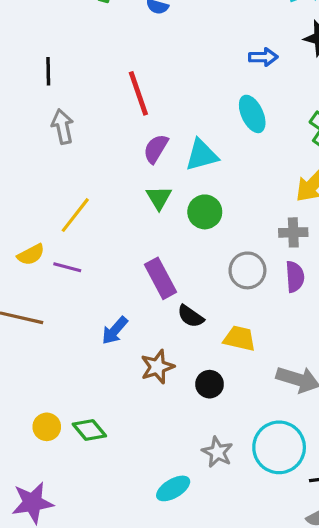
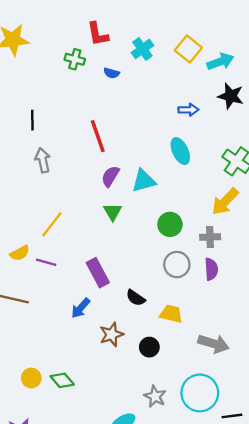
green circle: (205, 212) -> (170, 224), moved
purple rectangle: (161, 278) -> (98, 273), moved

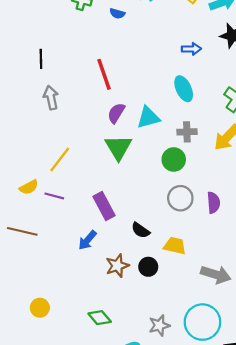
green triangle: (113, 212) -> (118, 147), size x1.5
gray cross: (210, 237) -> (187, 132), moved
black circle: (149, 347) -> (148, 267), moved
green diamond: (62, 380) -> (100, 318), moved
gray star: (155, 396) -> (159, 325), turned 30

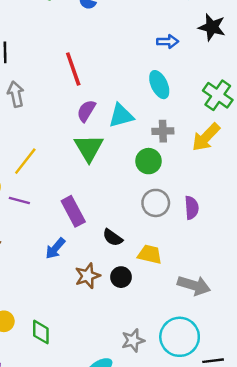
green diamond: (100, 318) -> (41, 332), moved, turned 40

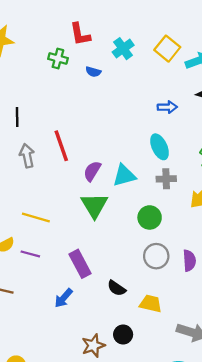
red line: (73, 69) -> (61, 146), moved
gray cross: (163, 131) -> (166, 179), moved
yellow line: (25, 161) -> (36, 217), turned 68
brown star: (88, 276) -> (93, 346), moved
black circle: (121, 277) -> (123, 335), moved

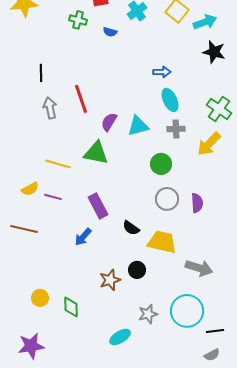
blue arrow: (167, 107) -> (162, 72), moved
green triangle: (94, 205) -> (96, 153), moved, turned -48
yellow trapezoid: (151, 304) -> (162, 242), size x1.4

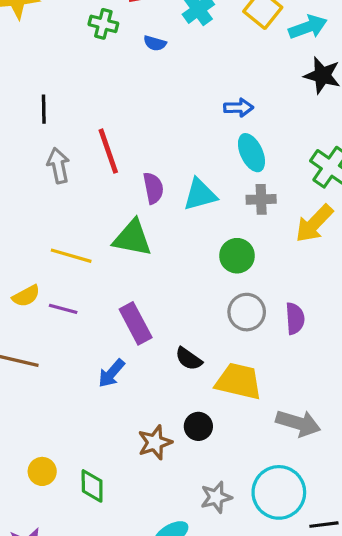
purple semicircle: (109, 122) -> (153, 188), turned 138

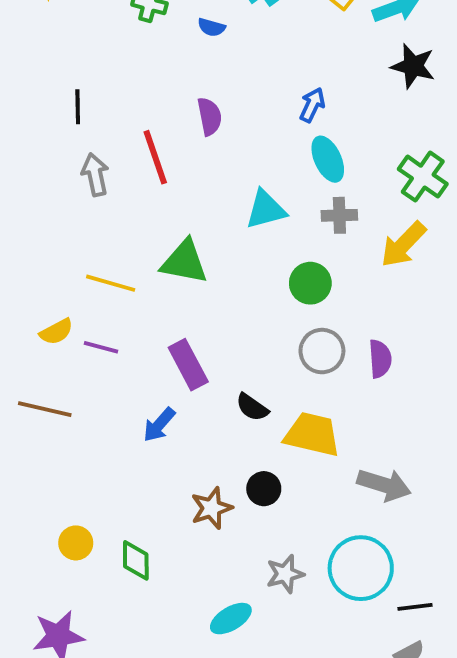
blue arrow: (239, 108) -> (312, 105), turned -64
purple semicircle: (153, 188) -> (210, 116), moved

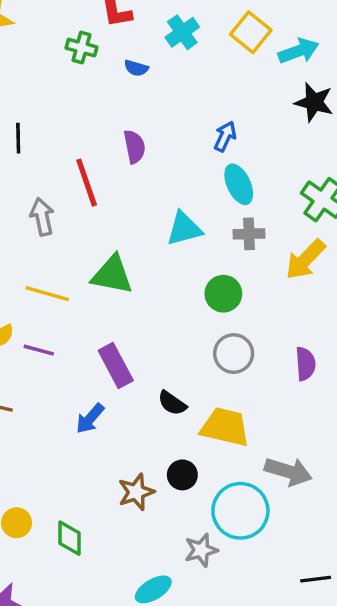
gray arrow: (95, 175) -> (42, 217), moved
purple semicircle: (380, 359) -> (305, 364), moved
cyan circle: (361, 568) -> (240, 511), moved

